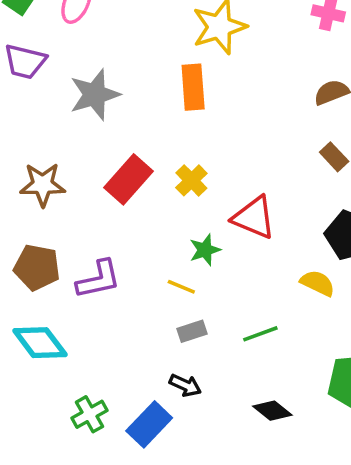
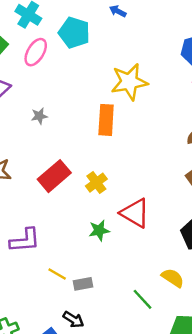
gray star: (95, 95) -> (39, 116), size x0.5
yellow semicircle: (318, 283) -> (173, 278), moved
yellow line: (181, 287) -> (57, 274), moved
green line: (260, 334) -> (143, 299), moved, turned 60

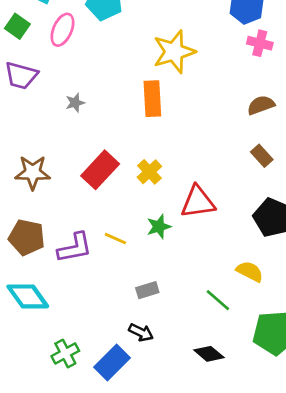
red triangle: (135, 213) -> (198, 202), turned -32
yellow line: (57, 274) -> (115, 239), moved

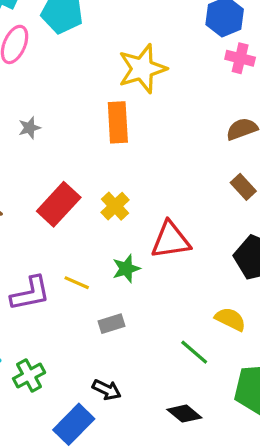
gray rectangle: (147, 290) -> (111, 324), moved
green cross: (65, 353) -> (29, 376), moved

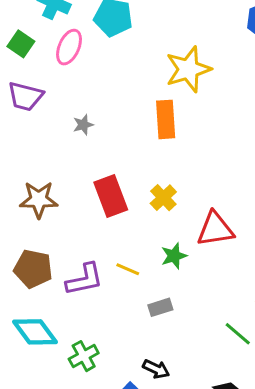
red rectangle: (59, 204) -> (111, 196), turned -63

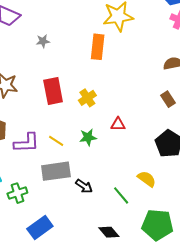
red triangle: (215, 229) -> (118, 124), size x0.6
gray rectangle: (160, 307) -> (56, 171), moved, size x1.8
black arrow: (156, 369) -> (84, 186), moved

